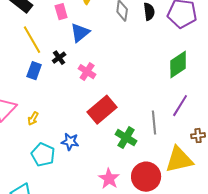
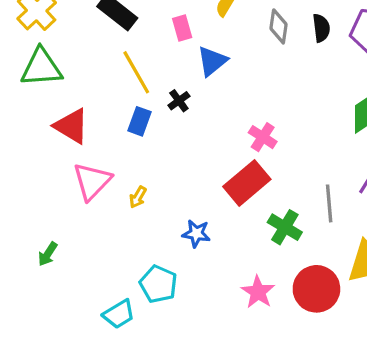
pink cross: (87, 72) -> (263, 137), moved
cyan pentagon: (43, 155) -> (158, 284), moved

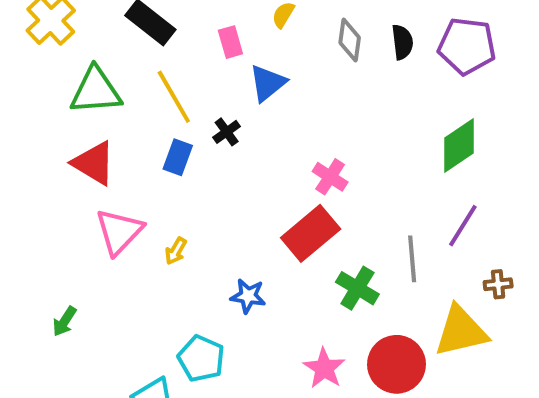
green triangle: (41, 68) -> (96, 91), moved

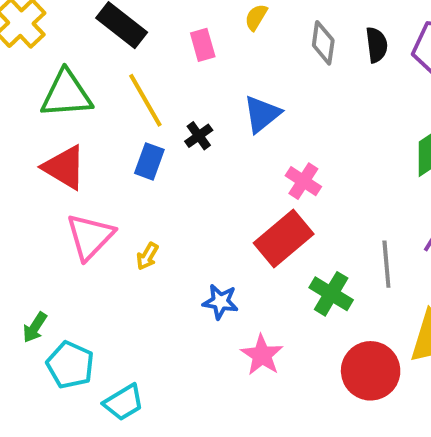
blue triangle: (268, 83) -> (262, 114), moved
cyan pentagon: (201, 358) -> (70, 365), moved
pink star: (324, 368) -> (262, 355), moved

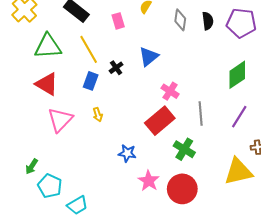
yellow arrow: (147, 256) -> (98, 115), moved, turned -48
gray line: (386, 264) -> (201, 114), moved
red circle: (371, 371) -> (182, 189), moved

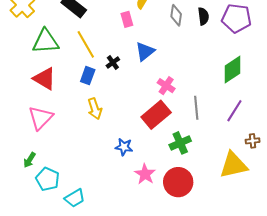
pink rectangle: (118, 21) -> (127, 19), moved
yellow arrow: (98, 115) -> (95, 109), size x1.5
pink triangle: (60, 120) -> (40, 118), moved
green cross: (184, 149) -> (180, 143), turned 35

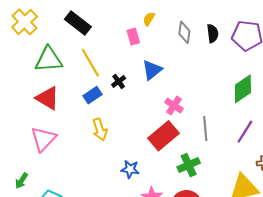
blue rectangle: (88, 76) -> (92, 95), turned 36
green arrow: (29, 160) -> (21, 181), moved

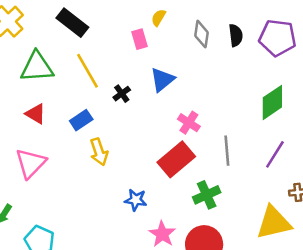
blue rectangle: (92, 95) -> (81, 120), moved
red triangle: (48, 98) -> (36, 114), size x0.7

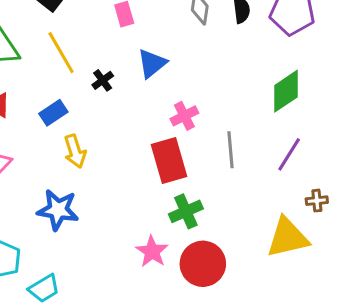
pink cross: (189, 123) -> (184, 116), turned 30
red rectangle: (176, 159) -> (169, 161), turned -66
green cross: (207, 195) -> (186, 211), moved
blue star: (136, 200) -> (58, 210), moved, size x1.5

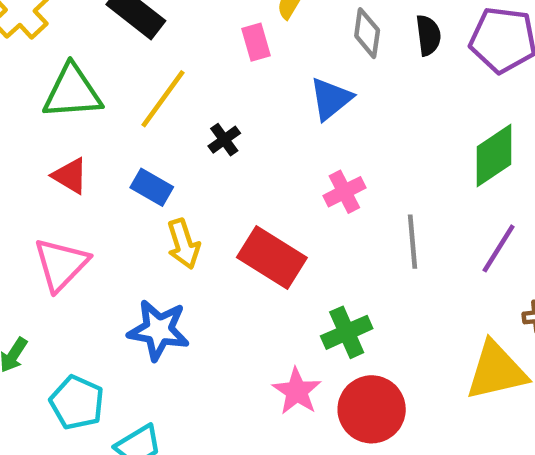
yellow line: (61, 53) -> (163, 99), turned 66
blue triangle: (152, 63) -> (331, 99), moved
blue rectangle: (53, 113) -> (152, 187), turned 64
red rectangle: (169, 161) -> (272, 257), moved, turned -42

